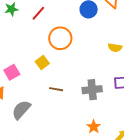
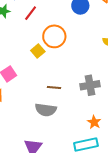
yellow square: (42, 63) -> (38, 51), moved
gray semicircle: (21, 110) -> (46, 110), moved, turned -120

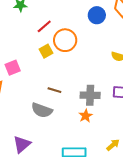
red line: (31, 13) -> (44, 26), moved
orange star: (94, 122) -> (86, 116), moved

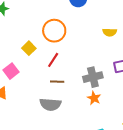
red line: (44, 26) -> (53, 60), moved
yellow square: (46, 51) -> (29, 48), moved

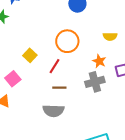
orange circle: (54, 31) -> (67, 41), moved
orange star: (94, 98) -> (99, 61), moved

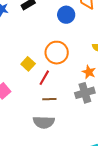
yellow square: (30, 55) -> (28, 64), moved

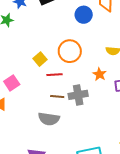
red line: (44, 78) -> (54, 75), turned 49
gray cross: (85, 93) -> (78, 95), moved

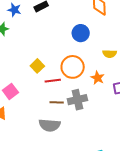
blue circle: (84, 15) -> (81, 33), moved
orange circle: (70, 51) -> (73, 67), moved

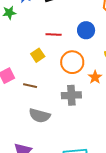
red line: (53, 81) -> (54, 34), moved
brown line: (57, 102) -> (30, 86), moved

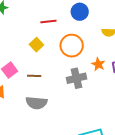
orange star: (95, 77) -> (98, 64), moved
gray semicircle: (40, 116) -> (36, 103), moved

